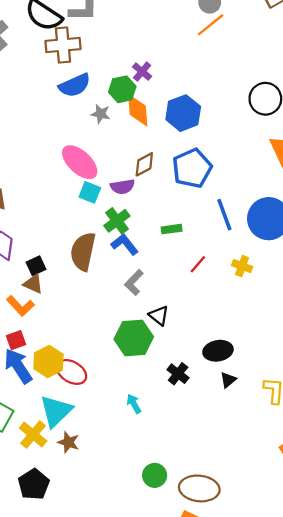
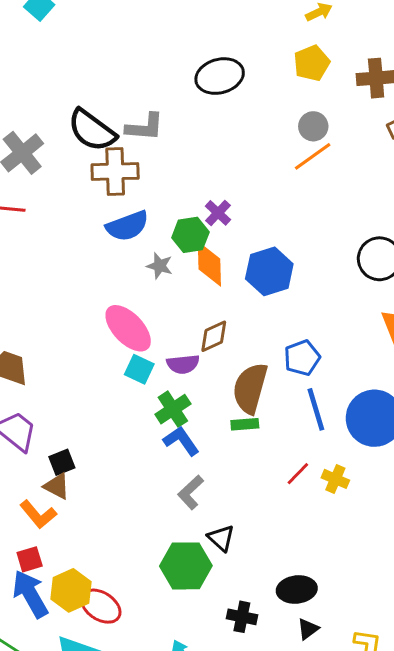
blue pentagon: (192, 168) -> (302, 358), moved, size x0.7
brown semicircle: (83, 252) -> (250, 388), moved
red line: (198, 264) -> (298, 474), moved
black cross: (178, 374) -> (242, 617), turned -30

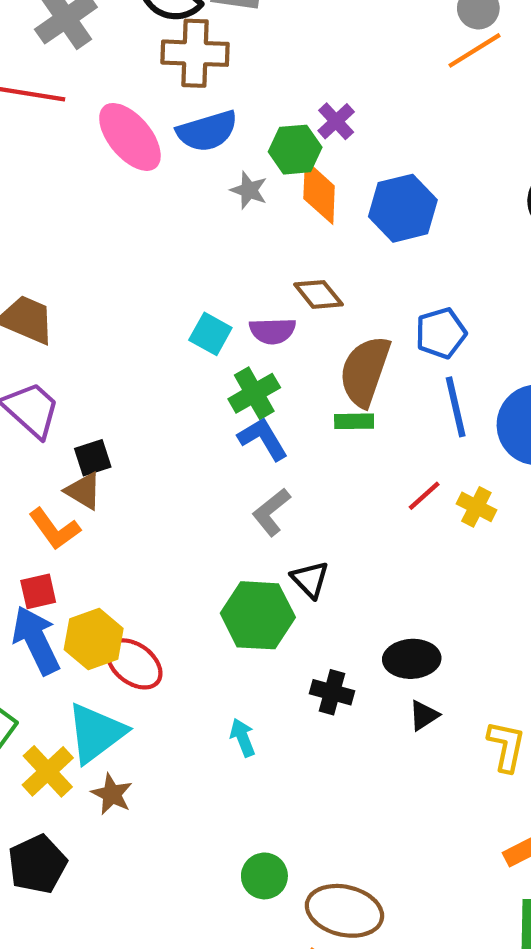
pink ellipse: (128, 328) -> (130, 137), moved
brown diamond: (214, 336) -> (318, 294), turned 72

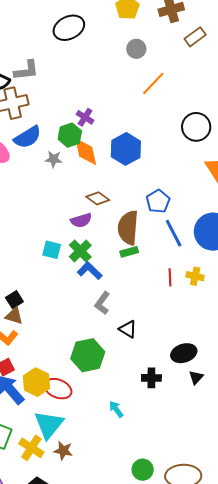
orange line: (475, 50) -> (153, 83), moved
cyan square: (210, 334) -> (52, 250), moved
red line: (424, 496) -> (170, 277), turned -36
green hexagon: (258, 615) -> (88, 355), moved

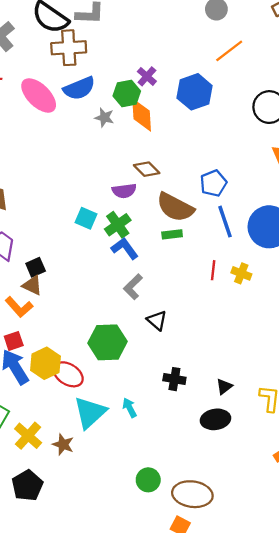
blue hexagon: (126, 149) -> (195, 92), moved
brown semicircle: (128, 228) -> (175, 207), turned -76
black ellipse: (184, 353) -> (215, 419), moved
cyan triangle: (49, 425) -> (90, 413), moved

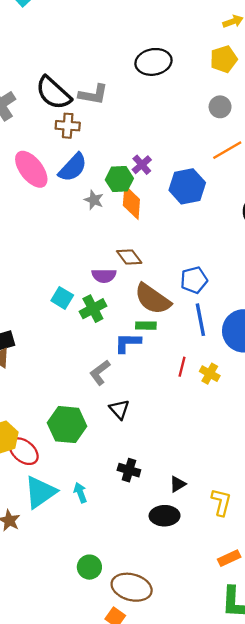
brown cross: (69, 48) -> (68, 126), size x0.7
blue semicircle: (79, 88) -> (73, 168), turned -32
blue L-shape: (125, 248) -> (128, 343), moved, turned -60

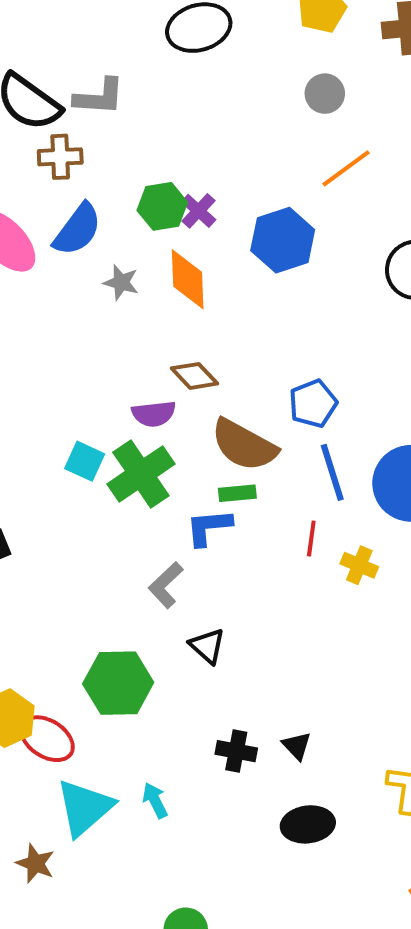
green hexagon: (119, 179) -> (162, 206), moved
green cross: (93, 309) -> (141, 474), size x1.4
red line: (182, 367) -> (311, 539), moved
black triangle: (178, 484) -> (297, 746), moved, turned -36

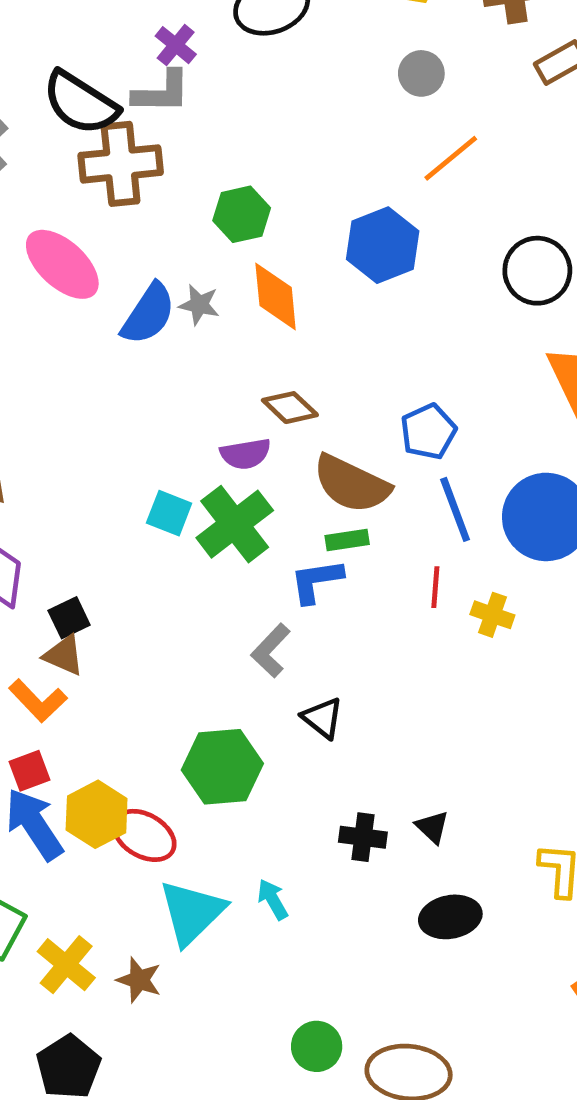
brown cross: (60, 157) -> (121, 164), size x1.6
purple cross: (199, 211) -> (176, 45), moved
blue semicircle: (77, 230) -> (148, 314), moved

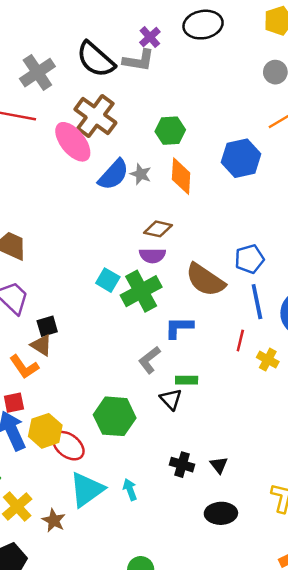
brown cross: (121, 164) -> (95, 116), moved, turned 33
brown diamond: (290, 408) -> (158, 229), moved, turned -40
green rectangle: (347, 540) -> (187, 380), moved

